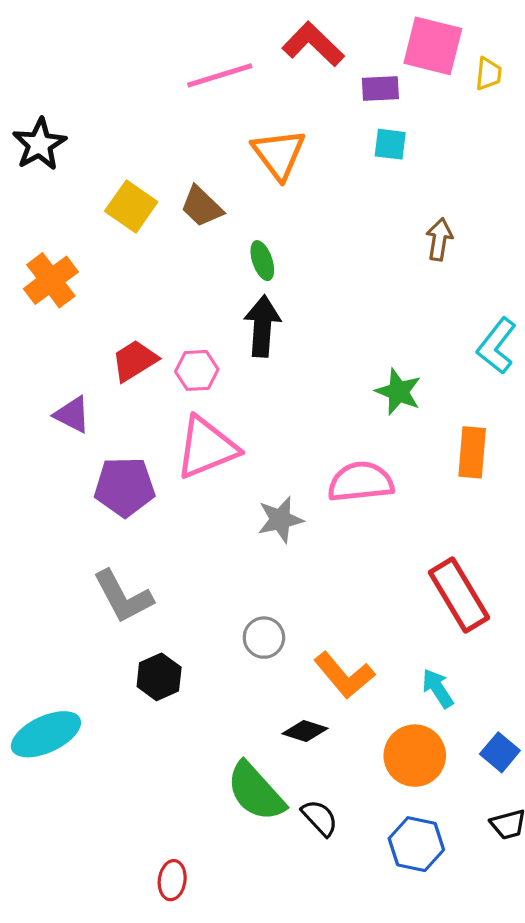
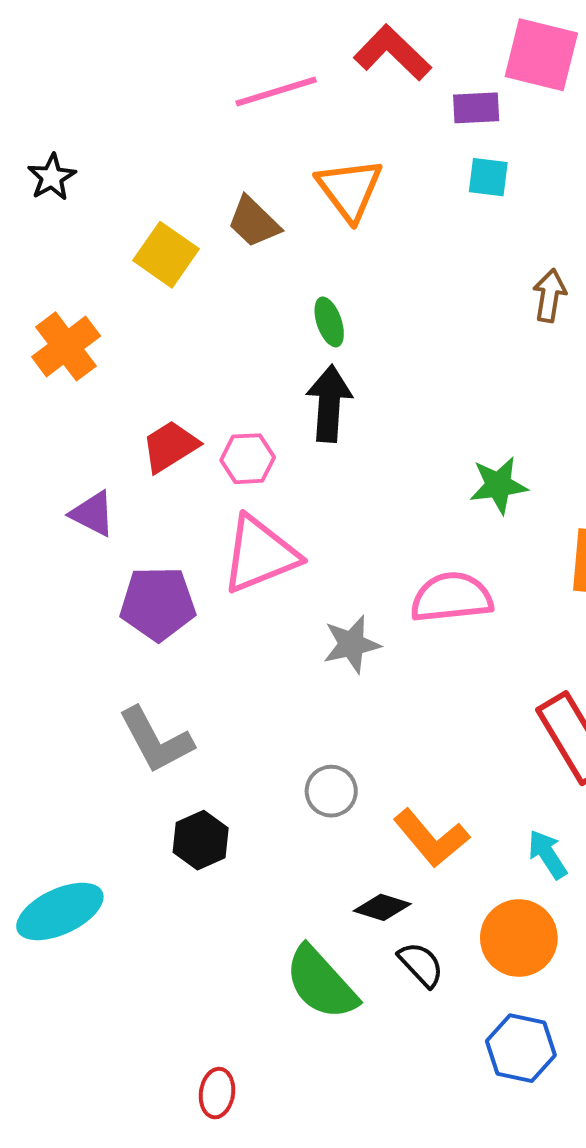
black star: (39, 144) -> (52, 177), size x0.7
brown trapezoid: (202, 207) -> (254, 222), moved
green star: (398, 392) -> (498, 485), turned -30
black semicircle: (320, 818) -> (421, 965), moved

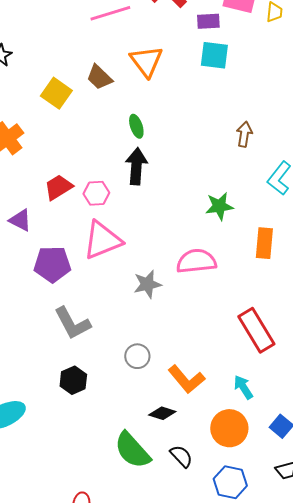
cyan square: (488, 177) -> (214, 55), size x1.4
brown arrow: (549, 295) -> (244, 134), moved
gray L-shape: (156, 740) -> (72, 323), moved
black semicircle: (421, 965) -> (181, 456), moved

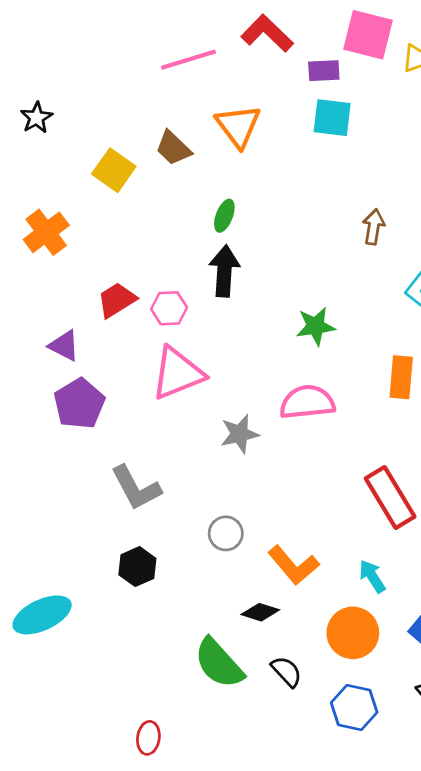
green ellipse: (136, 126) -> (224, 216), turned 40
green star: (219, 206) -> (316, 326), moved
purple pentagon: (52, 264) -> (79, 404), moved, turned -30

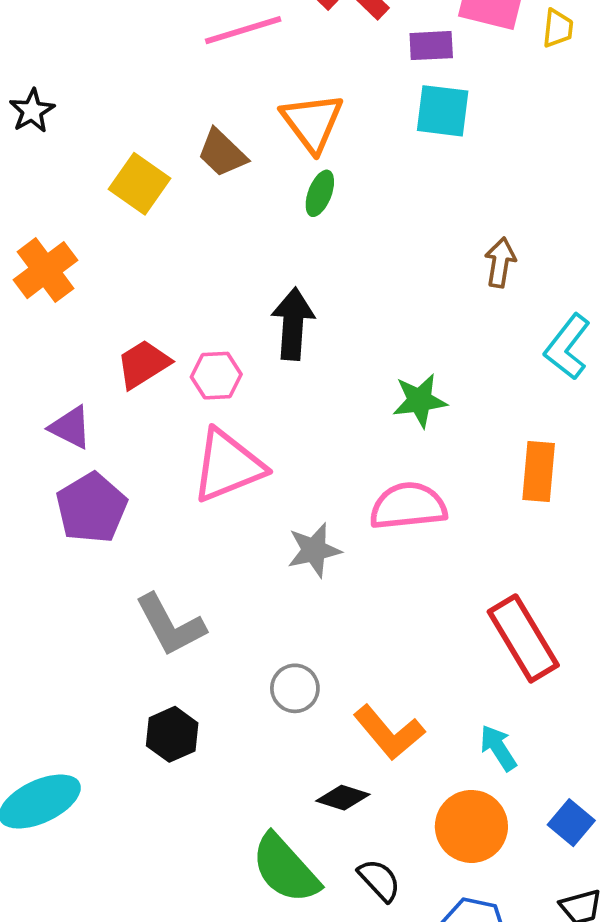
green ellipse: (224, 216) -> (320, 193), moved

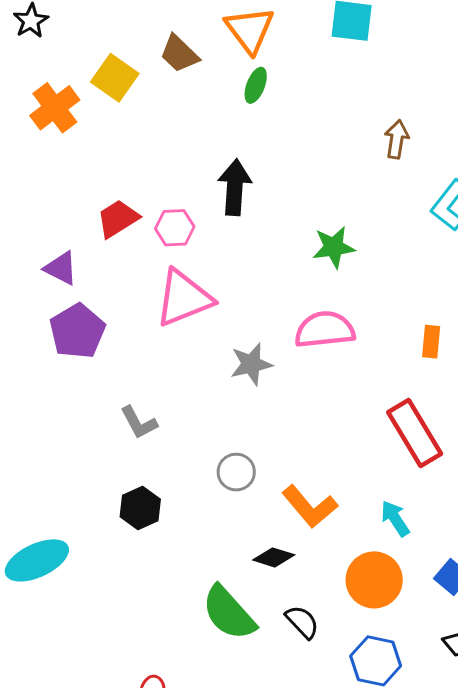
orange cross: (45, 270) -> (55, 108), moved
orange rectangle: (539, 472) -> (431, 342), moved, size x0.7
gray L-shape: (170, 625) -> (139, 423), size x0.7

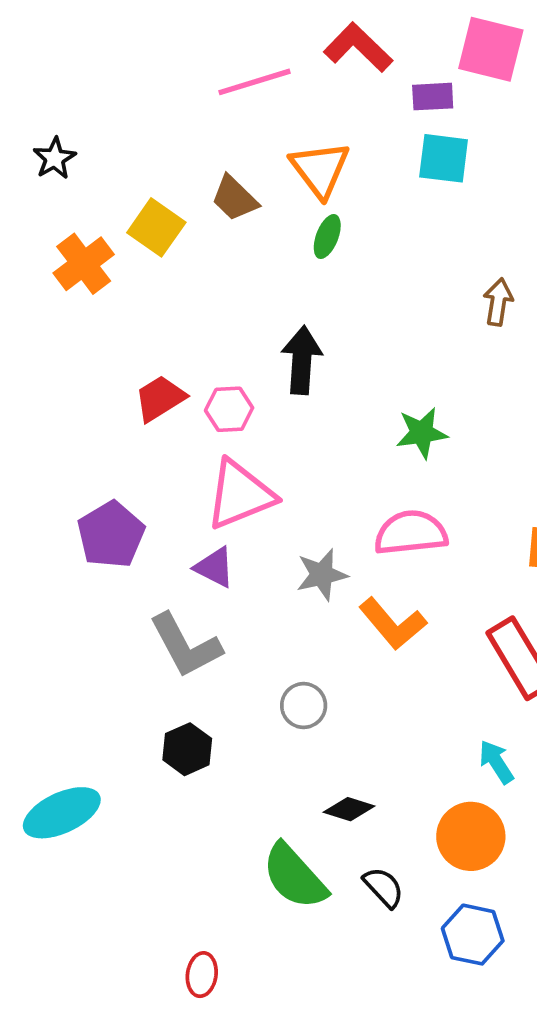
purple triangle: (61, 268) -> (215, 567), moved
gray L-shape: (139, 423) -> (185, 646), size x1.6
orange L-shape: (310, 507) -> (393, 624), moved

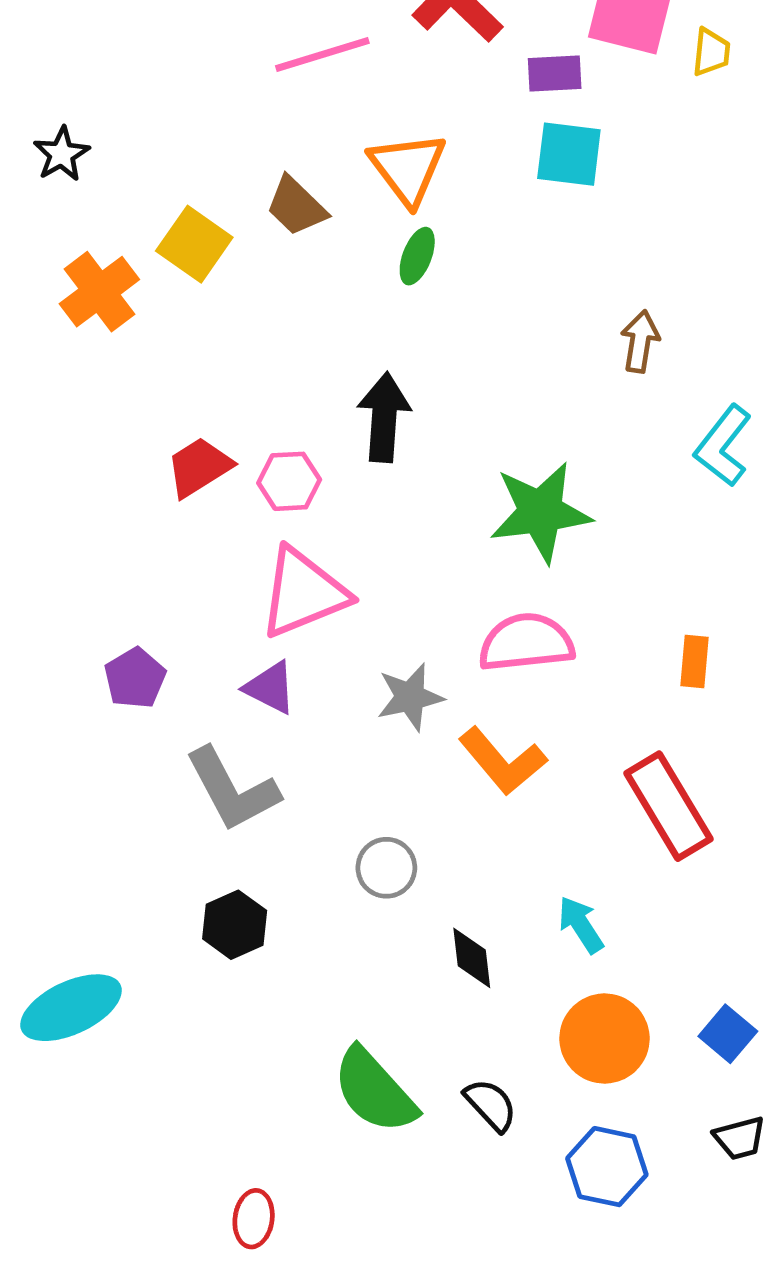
green star: (422, 433) -> (540, 512), size x1.5
purple pentagon: (111, 535) -> (135, 678), moved, size x0.7
cyan arrow: (496, 762) -> (581, 925), moved
black diamond: (349, 809) -> (472, 958), moved, turned 66

